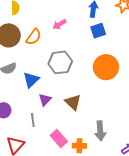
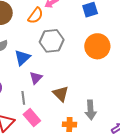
orange semicircle: (34, 37) -> (35, 16), moved
brown triangle: (73, 102) -> (61, 94), moved
pink rectangle: (59, 139) -> (32, 118), moved

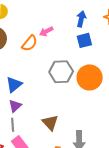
gray hexagon: (52, 41) -> (61, 72), moved
purple triangle: (36, 78) -> (15, 106), moved

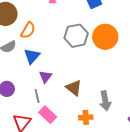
orange semicircle: (30, 43) -> (28, 30), moved
purple triangle: (15, 106) -> (45, 77), moved

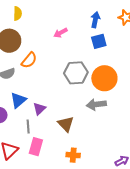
blue triangle: (32, 56) -> (18, 100), moved
gray arrow: (105, 101) -> (96, 104), moved, turned 84
pink rectangle: (48, 115) -> (36, 147), turned 54

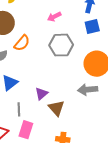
gray hexagon: (76, 73) -> (61, 45), moved
purple triangle: (39, 109) -> (41, 94), moved

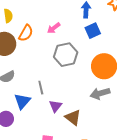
orange semicircle: (22, 43) -> (26, 33), moved
gray line: (19, 109) -> (41, 88), moved

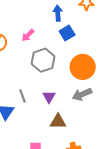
purple triangle: (55, 106) -> (49, 97), moved
brown triangle: (73, 117) -> (58, 122), turned -30

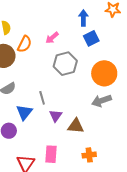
purple triangle: (49, 97) -> (56, 116), moved

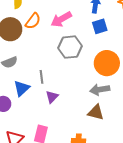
pink arrow: (52, 38) -> (61, 19), size x1.5
brown triangle: (76, 126) -> (96, 112), moved

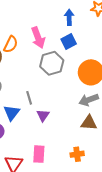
pink arrow: (61, 19) -> (38, 38), turned -70
blue square: (100, 26) -> (69, 42), moved

